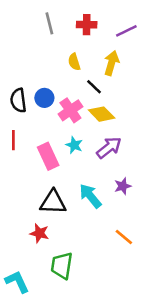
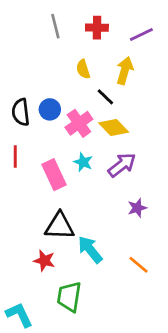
cyan arrow: (90, 196) -> (90, 250), moved

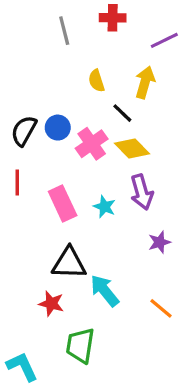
red cross: (97, 28) -> (113, 18), moved
black semicircle: (21, 112) -> (24, 131), turned 36
cyan star: (83, 162) -> (105, 207), moved
purple arrow: (122, 165) -> (142, 192), turned 112

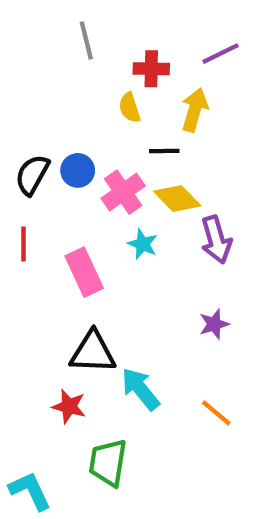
red cross: (113, 18) -> (151, 69), moved
black line: (122, 113) -> (164, 151), turned -45
purple arrow: (142, 192) -> (216, 240), moved
cyan star: (105, 207) -> (143, 244), moved

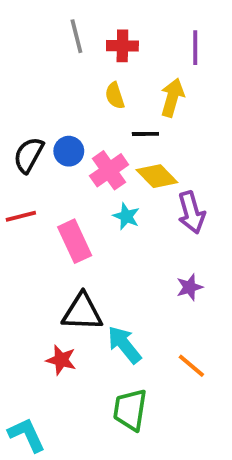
purple line: (221, 54) -> (195, 48), turned -64
red cross: (151, 69) -> (122, 46), moved
red line: (24, 244) -> (21, 216), turned 76
green trapezoid: (108, 463) -> (130, 410), moved

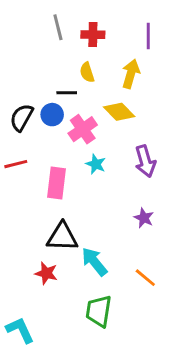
black line: (145, 134) -> (67, 93), moved
yellow diamond: (157, 176) -> (119, 112), moved
pink rectangle: (75, 241) -> (56, 183), turned 32
purple star: (189, 287) -> (144, 218), turned -30

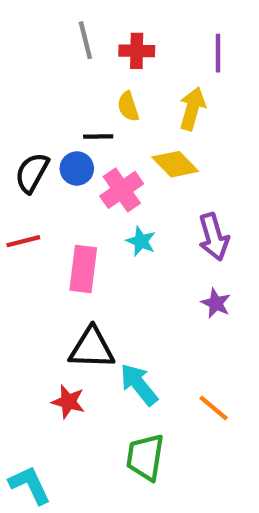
purple star: (144, 218) -> (216, 303), moved

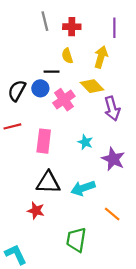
purple arrow: (214, 237) -> (112, 109), moved
cyan star: (141, 241) -> (85, 142), moved
purple star: (216, 303) -> (113, 159), size x1.5
cyan arrow: (139, 384) -> (83, 188), moved, turned -70

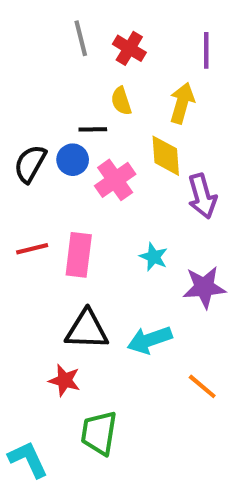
red cross: (72, 27) -> (129, 48), turned 30
yellow diamond: (92, 86) -> (166, 156), turned 40
red line: (12, 126) -> (32, 249), moved
purple star: (113, 159) -> (204, 287), turned -30
green trapezoid: (76, 240) -> (99, 433), moved

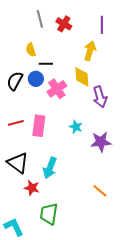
yellow semicircle: (121, 101) -> (31, 50), moved
black triangle: (87, 330) -> (18, 163), moved, turned 35
cyan arrow: (150, 340) -> (50, 168), moved, turned -50

